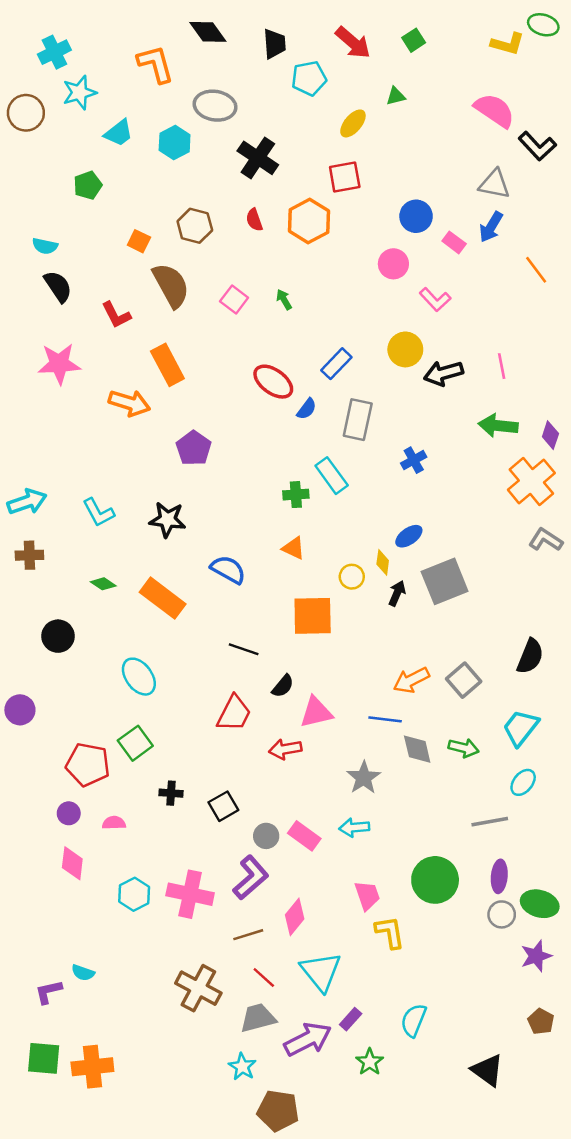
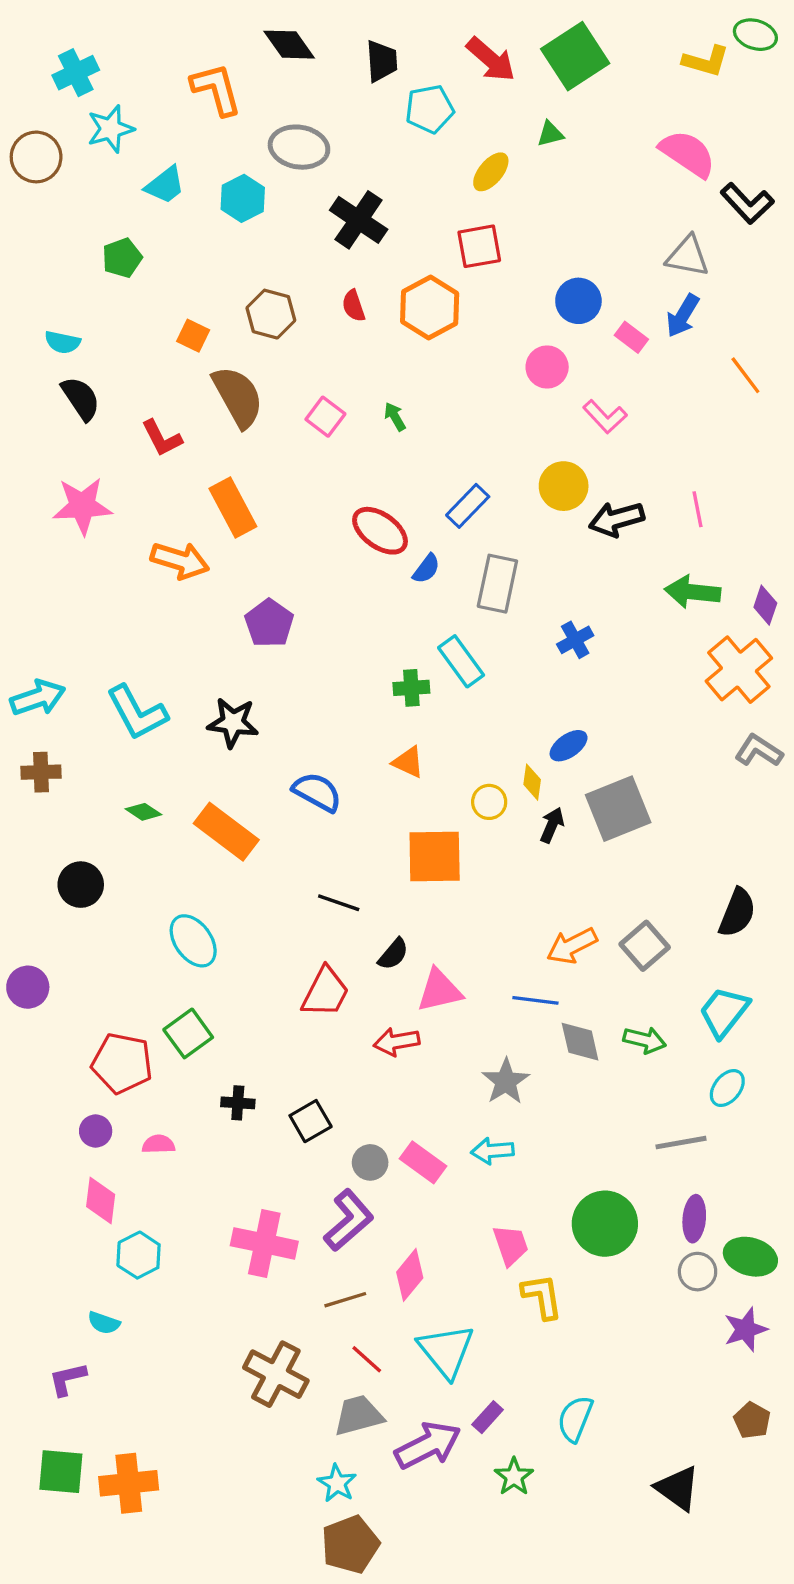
green square: (414, 40) -> (575, 56), size x2.0
cyan L-shape: (98, 512) -> (137, 713), size x1.4
cyan hexagon: (134, 894) -> (139, 1255), moved
cyan semicircle: (83, 973) -> (104, 1323), moved
brown pentagon: (278, 1111) -> (350, 1544), moved, turned -30

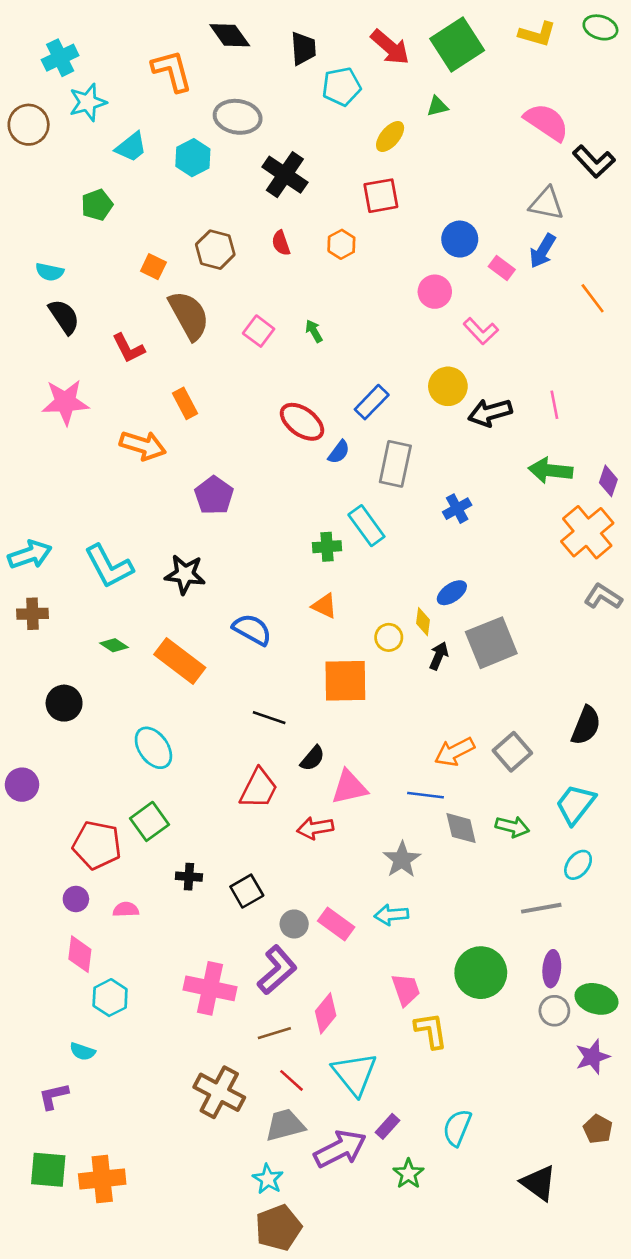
yellow L-shape: (706, 61) -> (537, 34), moved
orange hexagon: (430, 307) -> (341, 244), size x0.6
orange rectangle: (233, 508) -> (185, 403), size x0.7

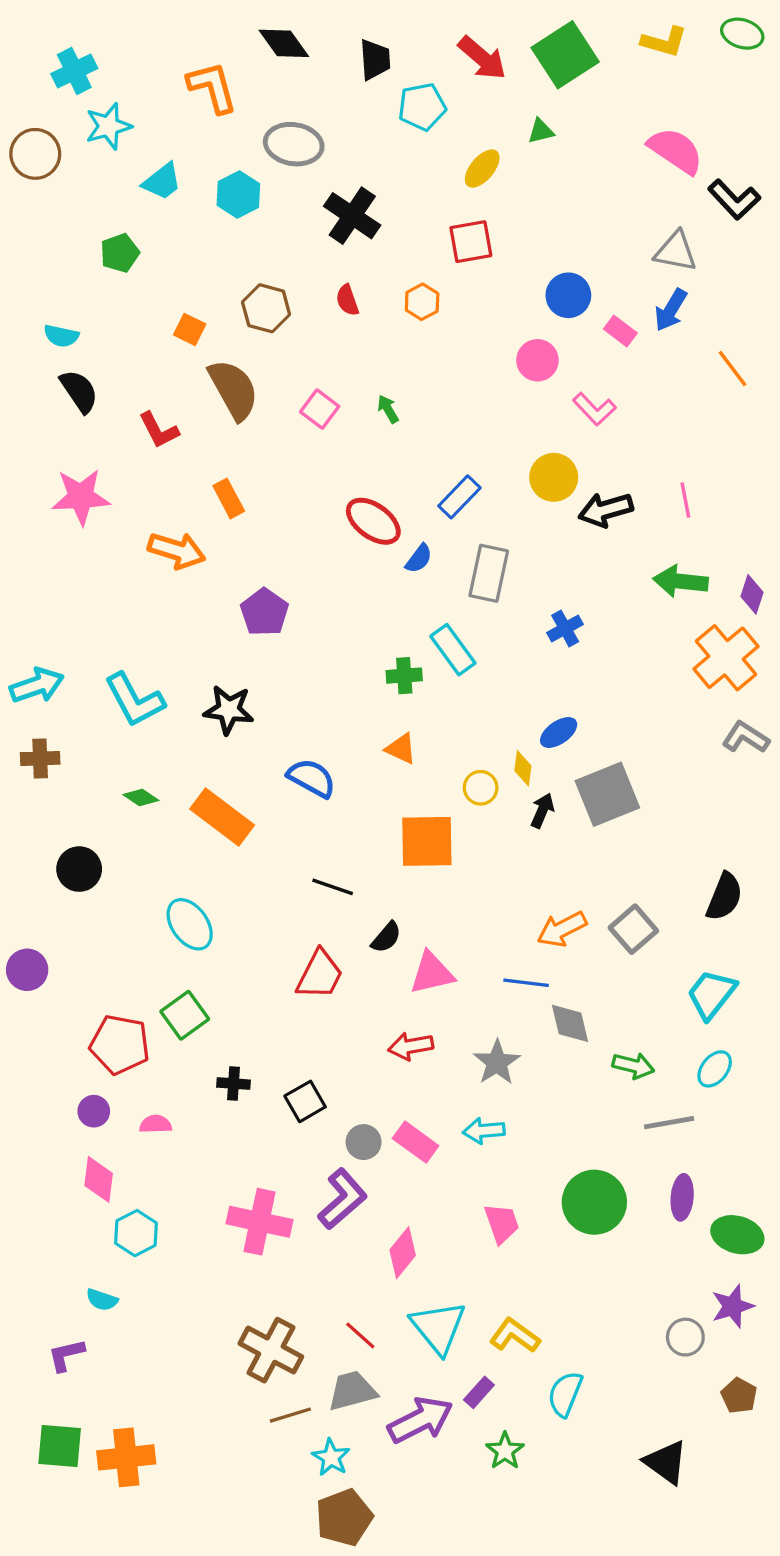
green arrow: (512, 827) -> (633, 1066), moved
red arrow: (315, 828) -> (411, 1046), moved
gray circle: (554, 1011) -> (685, 1337), moved
yellow L-shape: (431, 1030) -> (515, 1335), moved, turned -45
brown line: (274, 1033) -> (290, 1415), moved

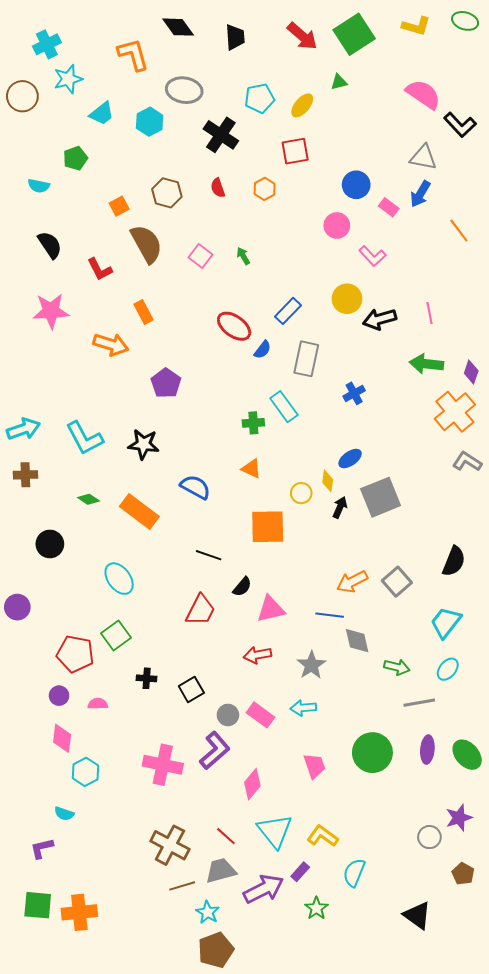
cyan pentagon: (422, 107) -> (259, 98), moved
orange square: (190, 329) -> (119, 206), turned 36
cyan semicircle: (61, 336) -> (39, 186), moved
green ellipse: (737, 1235) -> (467, 755), moved, turned 32

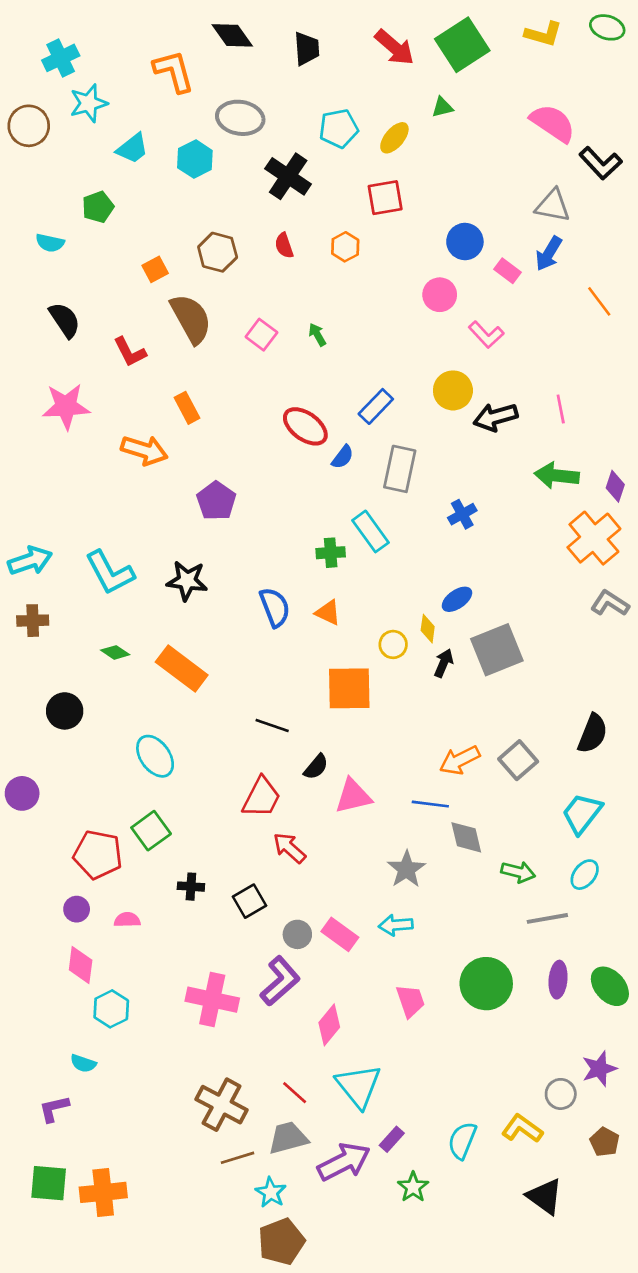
blue semicircle: (195, 487) -> (275, 607), moved, turned 40
red arrow: (257, 655) -> (289, 848), moved, turned 52
yellow L-shape: (323, 836) -> (522, 1129), moved

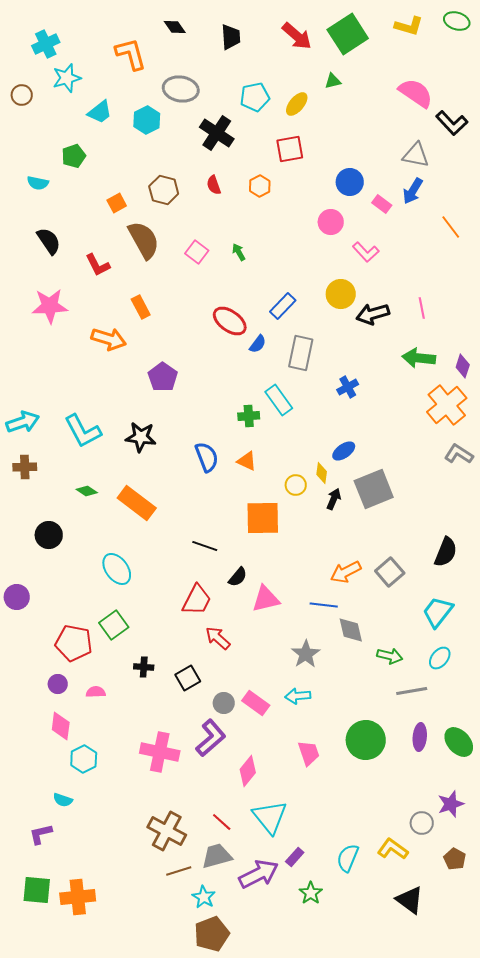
black diamond: (232, 35) -> (175, 27), size x0.7
brown circle: (29, 126) -> (22, 95), size x0.7

